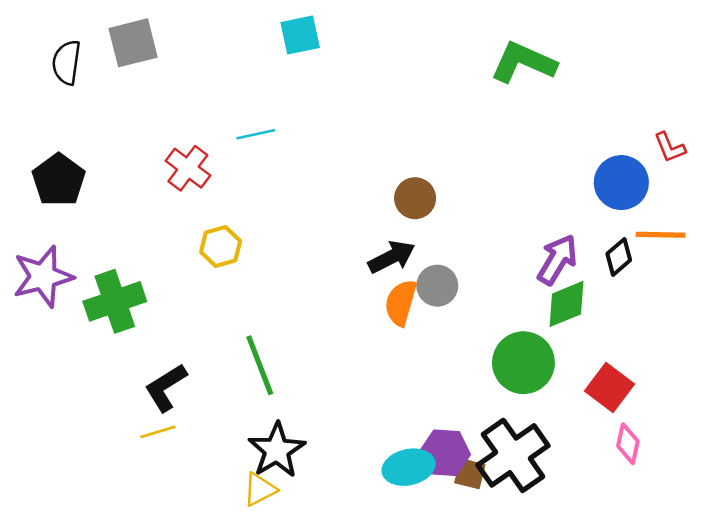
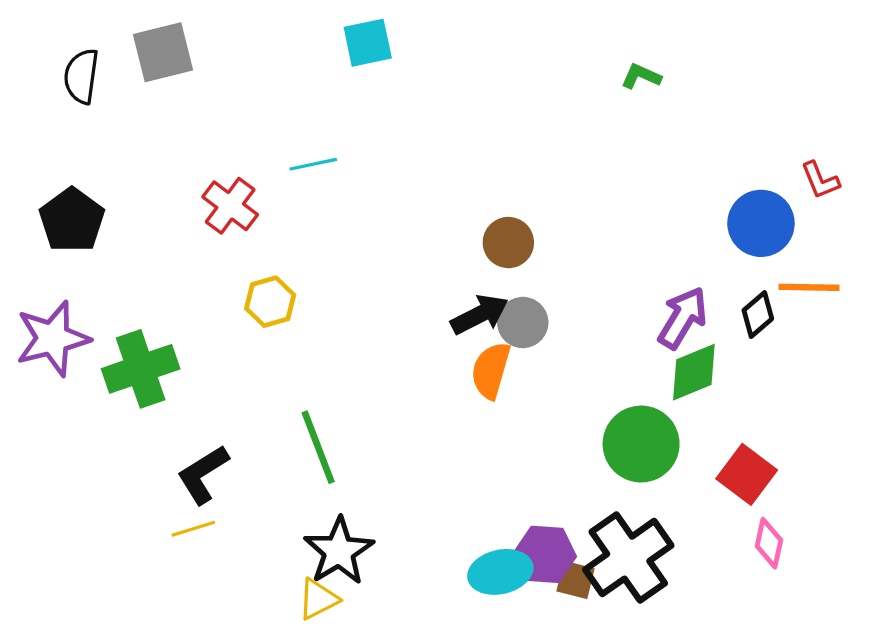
green L-shape: (523, 62) -> (641, 76), size x0.5
gray circle: (437, 286) -> (523, 322), moved

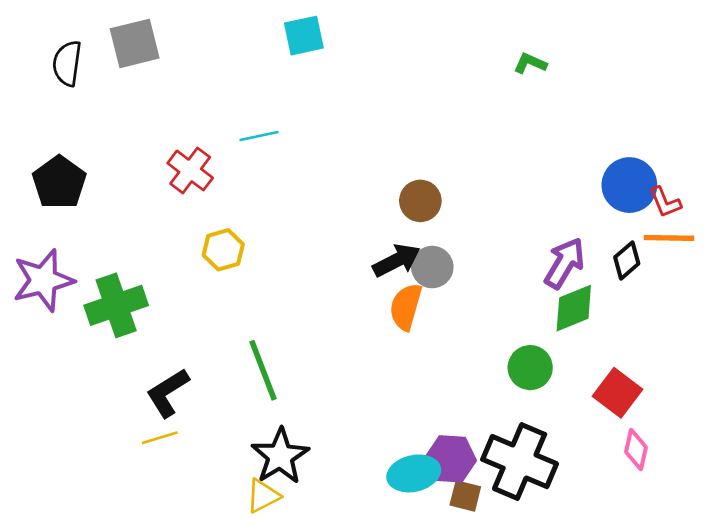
red L-shape: (820, 180) -> (665, 202), moved
green circle: (641, 444) -> (530, 368), size x0.7
black cross: (628, 558) -> (520, 462), turned -32
brown square: (576, 580) -> (465, 496), moved

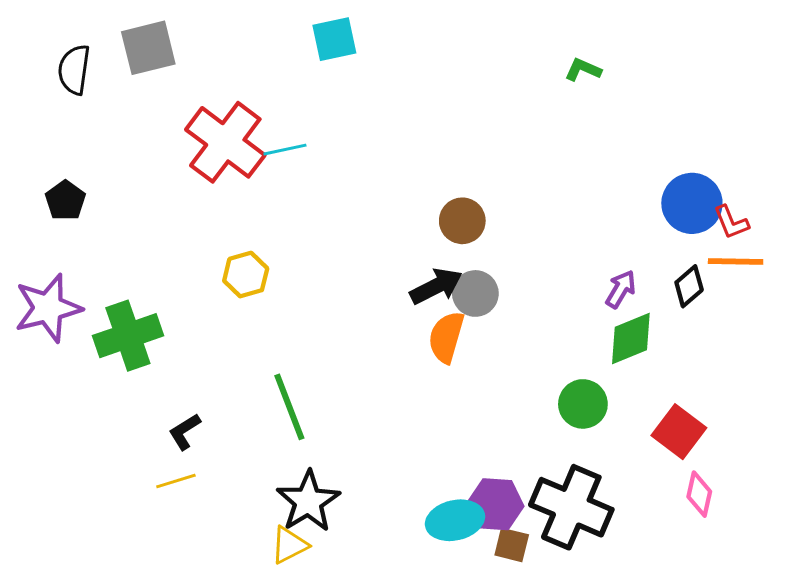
red cross: (190, 170) -> (225, 142), moved, size x1.6
black pentagon: (59, 182) -> (65, 200), size x0.7
purple arrow: (565, 263) -> (621, 289), size x0.7
black L-shape: (168, 393) -> (185, 432), size x0.7

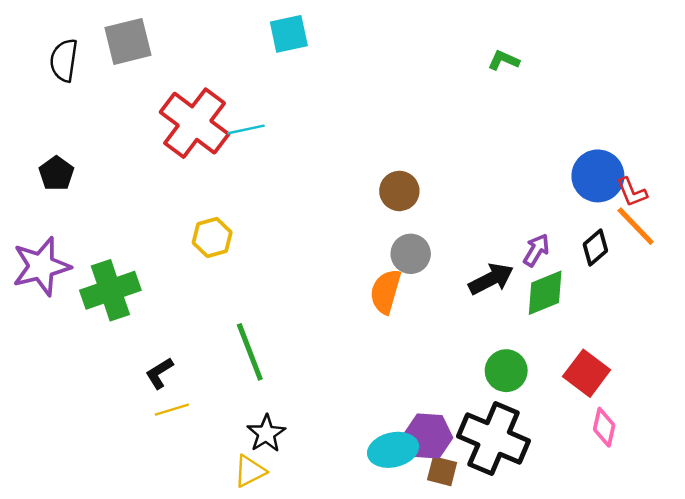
orange line: (736, 262) -> (636, 226), turned 45
black arrow: (436, 286) -> (491, 279), moved
green circle: (583, 404) -> (506, 371), moved
yellow line: (176, 481) -> (172, 410), moved
black star: (308, 501) -> (266, 433), size x0.7

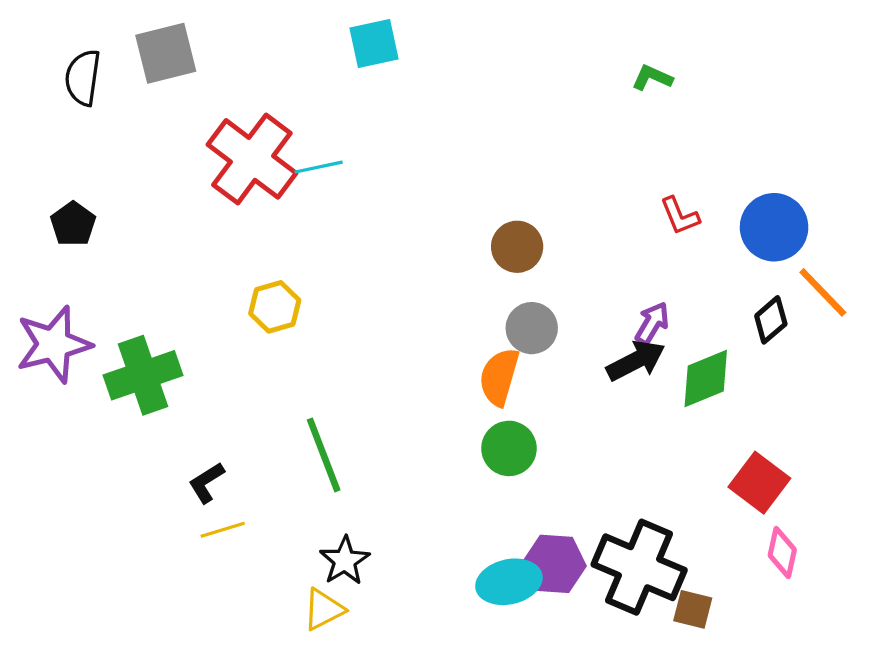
red L-shape: (632, 192) -> (680, 216), moved
purple arrow: (536, 250) -> (652, 323), moved
green circle: (506, 371) -> (509, 448), moved
brown square: (442, 471) -> (693, 609), moved

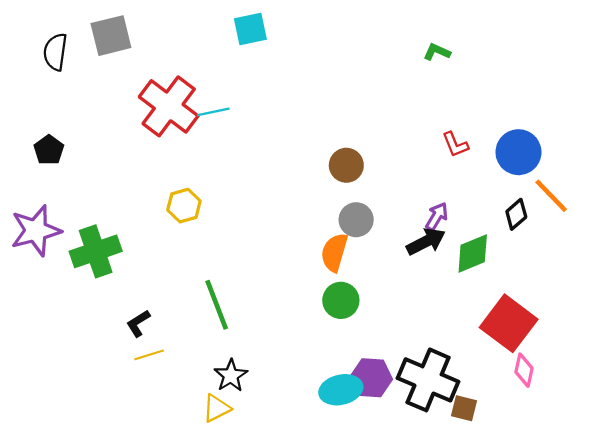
red square: (759, 483) -> (509, 323), size x1.4

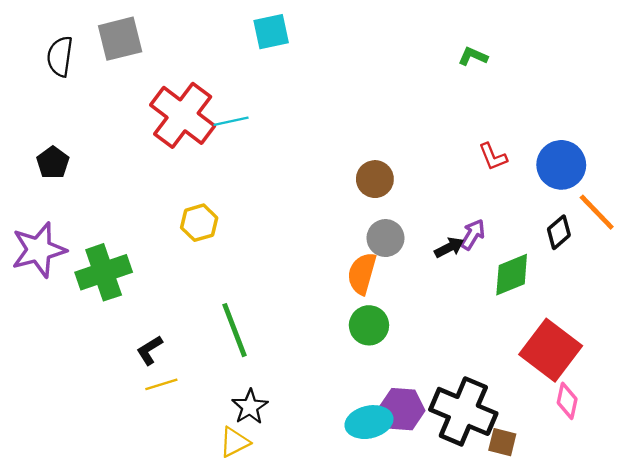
black arrow: (426, 242) -> (449, 247), moved, size x0.7

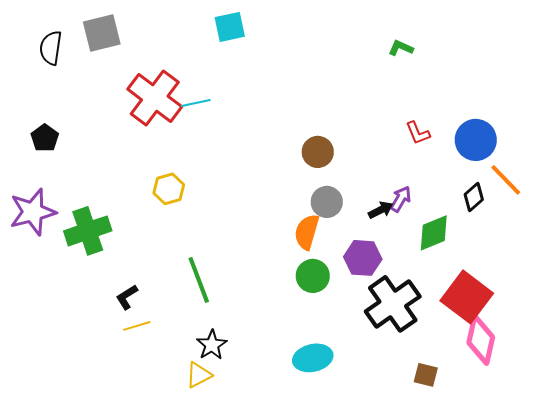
pink diamond: (567, 401) -> (481, 340), size x1.6
purple hexagon: (402, 409) -> (363, 258), moved
black cross: (463, 411) -> (393, 304), moved, turned 32

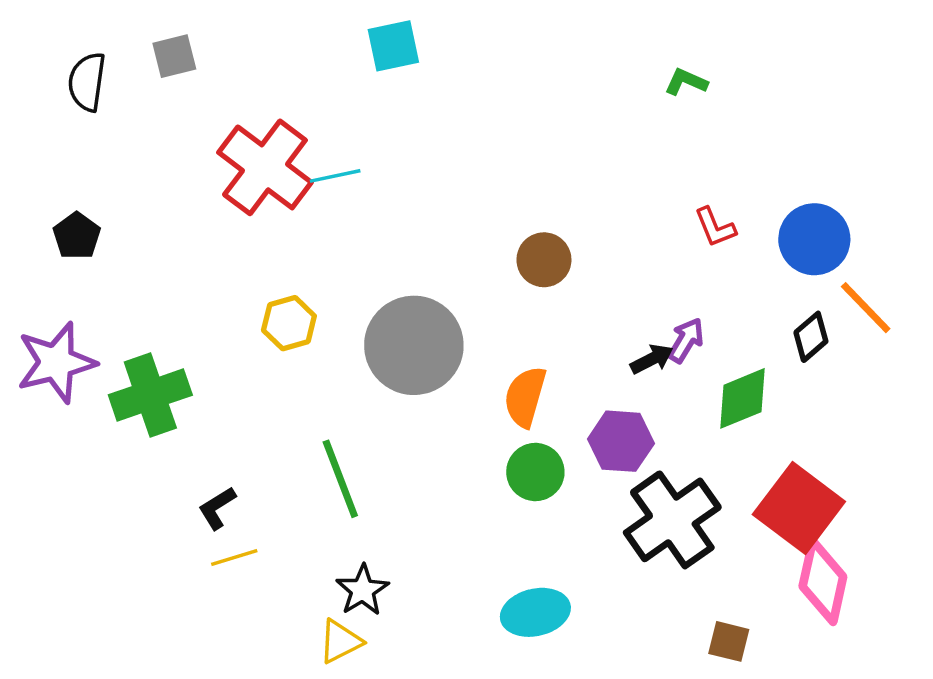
gray square: (102, 33) -> (174, 56), size x0.7
gray circle: (327, 202) -> (414, 345), moved, size x1.8

